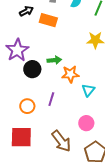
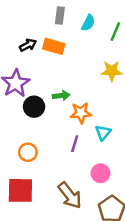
black arrow: (26, 11) -> (28, 45), moved
purple line: (51, 99) -> (75, 144), moved

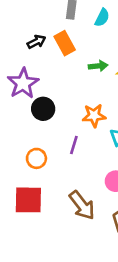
orange rectangle: (54, 46) -> (65, 43), turned 45
green arrow: (61, 96) -> (98, 66), moved
purple line: (75, 144) -> (74, 145), moved

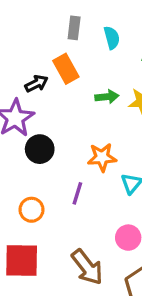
cyan semicircle: (102, 18) -> (112, 38), turned -42
black arrow: (36, 42) -> (36, 84), moved

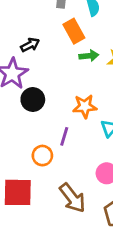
orange rectangle: (66, 69) -> (74, 31), moved
orange circle: (31, 210) -> (42, 156), moved

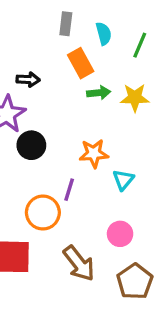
black arrow: (30, 45) -> (28, 80), turned 30
orange circle: (42, 156) -> (43, 213), size x1.4

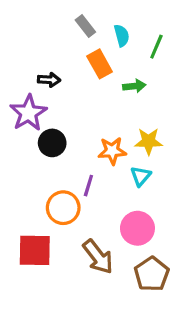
gray rectangle: (66, 24) -> (85, 26), turned -45
green arrow: (99, 93) -> (134, 86), moved
yellow star: (135, 98) -> (149, 141), moved
pink circle: (120, 234) -> (137, 228), size x1.4

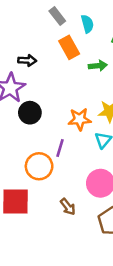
brown arrow: (98, 257) -> (68, 207), size x0.6

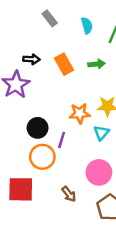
gray rectangle: (57, 16) -> (50, 18), moved
orange rectangle: (69, 47) -> (64, 64), moved
black circle: (30, 113) -> (38, 128), moved

